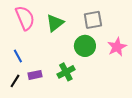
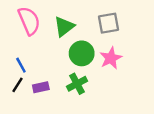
green circle: (85, 46) -> (82, 53), moved
pink star: (117, 47) -> (111, 58), moved
black line: (15, 81) -> (17, 85), moved

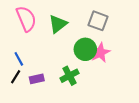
gray square: (108, 23) -> (98, 21), turned 30
green circle: (82, 53) -> (85, 49), moved

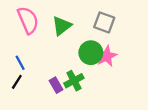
purple rectangle: (37, 79) -> (56, 85), moved, turned 72

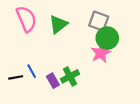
green circle: (91, 53) -> (107, 38), moved
blue line: (20, 63) -> (32, 71), moved
black line: (17, 82) -> (16, 77), turned 48

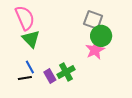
green triangle: (58, 24) -> (31, 39), moved, turned -36
black line: (16, 77) -> (25, 78), moved

